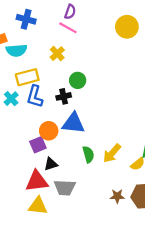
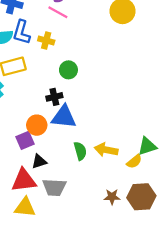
yellow cross: (57, 54) -> (46, 40), turned -32
blue L-shape: (35, 96) -> (21, 32), moved
black cross: (64, 96) -> (54, 97), moved
yellow arrow: (112, 153) -> (106, 150), turned 60

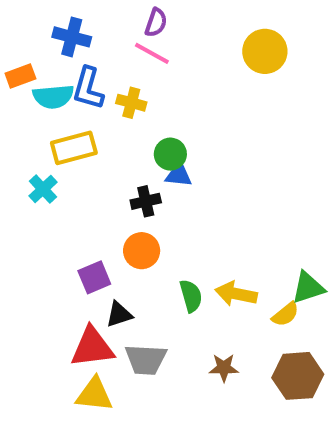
blue triangle: (64, 117) -> (179, 175), moved, size x0.6
orange circle: (37, 125) -> (142, 251), moved
brown star: (112, 197) -> (224, 368), moved

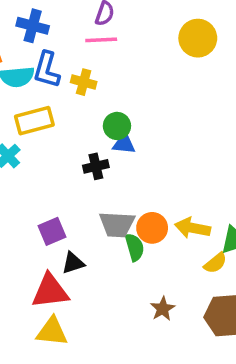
pink line: (152, 53) -> (101, 40), turned -32
orange circle: (142, 251) -> (152, 228), moved
yellow arrow: (236, 294) -> (193, 228), moved
gray trapezoid: (146, 360) -> (117, 224), moved
brown star: (224, 368) -> (163, 309), turned -30

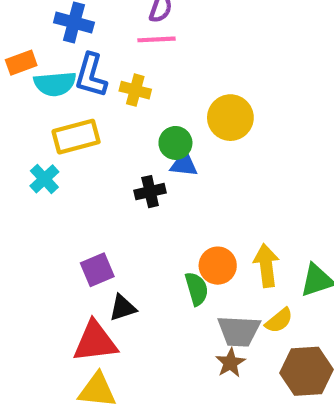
yellow circle: (198, 38) -> (230, 118), moved
gray trapezoid: (117, 224) -> (239, 331), moved
yellow arrow: (193, 228) -> (266, 266), turned 72
yellow semicircle: (215, 263) -> (279, 321), moved

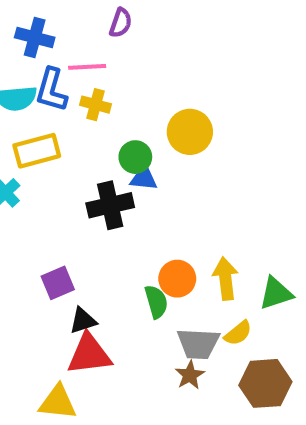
pink line: (156, 39) -> (87, 67), moved
black cross: (150, 192) -> (110, 205), size x1.5
red triangle: (95, 342) -> (89, 354), moved

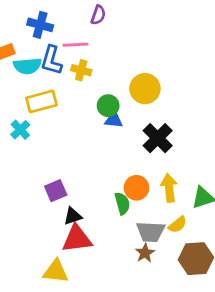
black cross: (110, 205) -> (158, 138), moved, turned -32

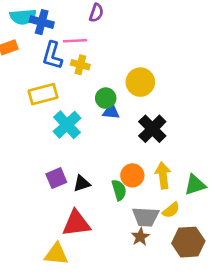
cyan semicircle: (27, 66) -> (23, 17), moved
cyan cross: (20, 130) -> (67, 125), moved, size x1.5
black triangle: (73, 216) -> (82, 183), moved

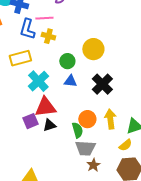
blue triangle: (111, 111) -> (70, 81), moved
yellow semicircle: (171, 210) -> (125, 145), moved
gray trapezoid: (146, 217) -> (85, 148), moved
red triangle: (76, 223) -> (45, 107), moved

